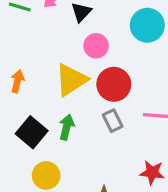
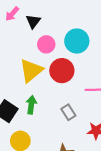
cyan circle: (147, 25) -> (77, 41), moved
gray rectangle: (113, 121) -> (68, 112), moved

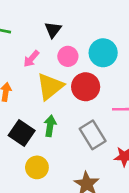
pink arrow: (12, 14) -> (31, 59), moved
gray rectangle: (68, 112) -> (93, 135), size x1.5

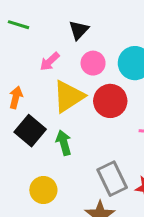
green arrow: (50, 126) -> (64, 143), turned -30
black square: (22, 133) -> (30, 131), moved
gray rectangle: (93, 135) -> (112, 179), moved

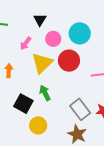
black square: (30, 131) -> (23, 104), moved

